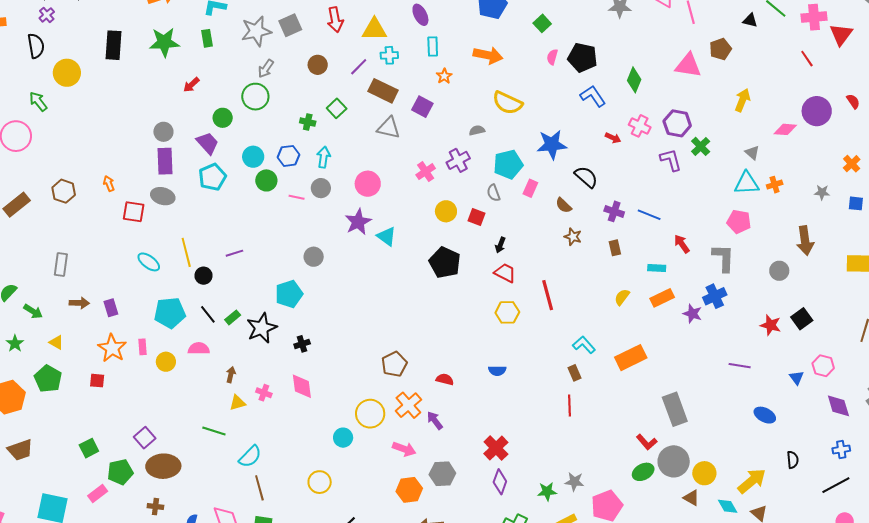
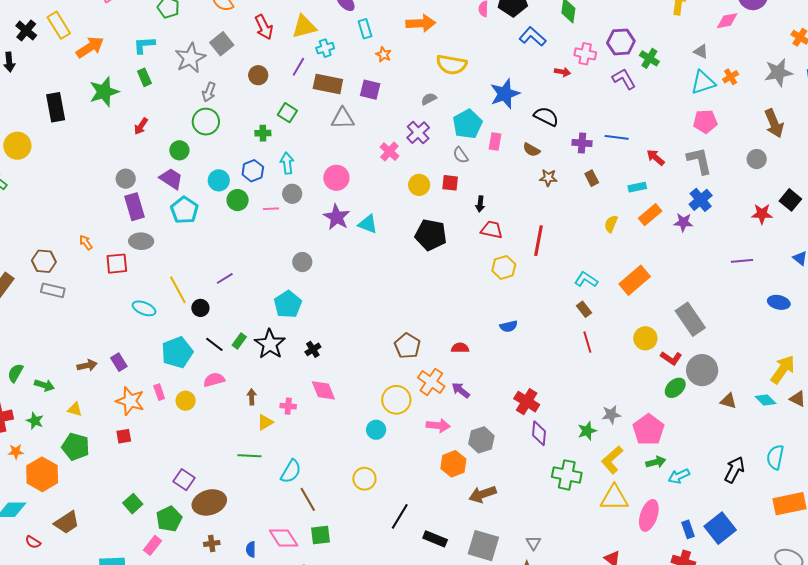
gray star: (822, 192) -> (778, 72), size x1.8
gray rectangle: (61, 264) -> (53, 290), moved, turned -70
red line: (548, 295) -> (539, 241), turned 40
yellow circle: (704, 473) -> (645, 338), moved

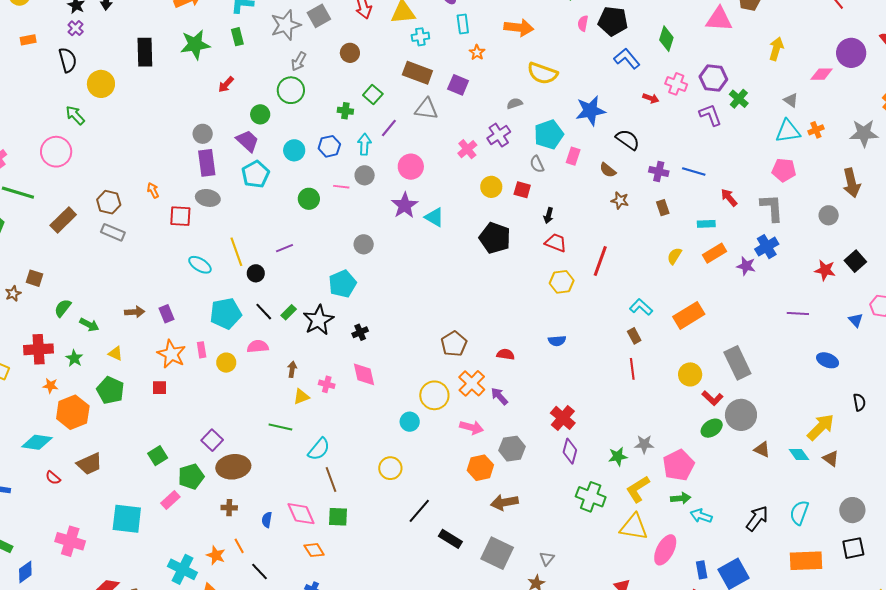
purple line: (298, 67) -> (389, 128), moved
green circle: (238, 200) -> (309, 199), moved
cyan arrow: (679, 476) -> (701, 516), turned 35

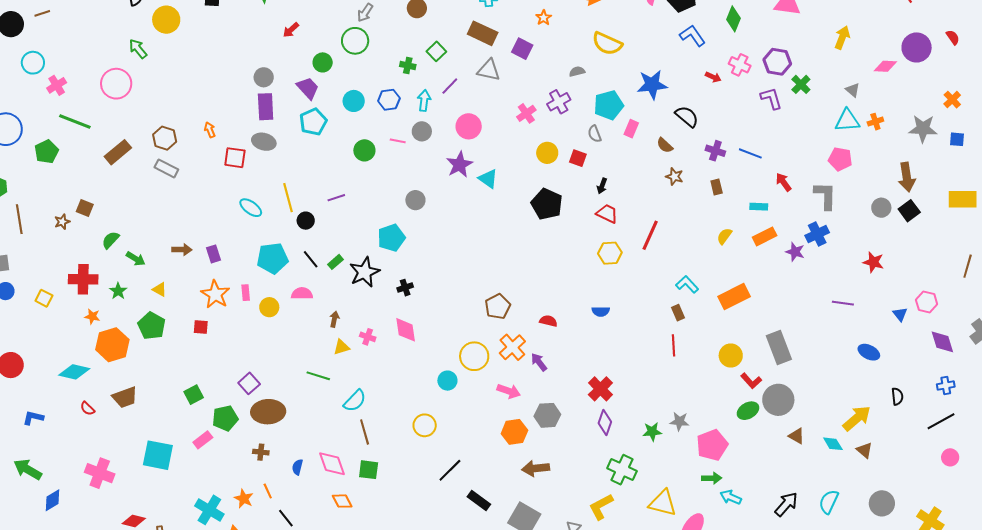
black square: (855, 261) -> (909, 211), moved
yellow L-shape: (638, 489) -> (601, 507), moved

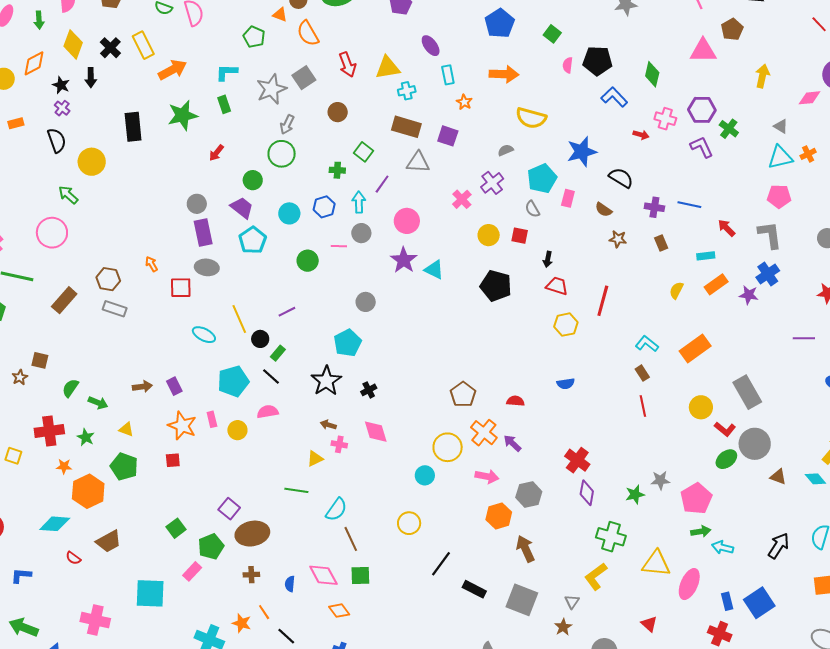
green rectangle: (335, 262) -> (278, 353), moved
brown arrow: (334, 319) -> (328, 425), moved, turned -77
brown arrow: (536, 468) -> (525, 549), turned 80

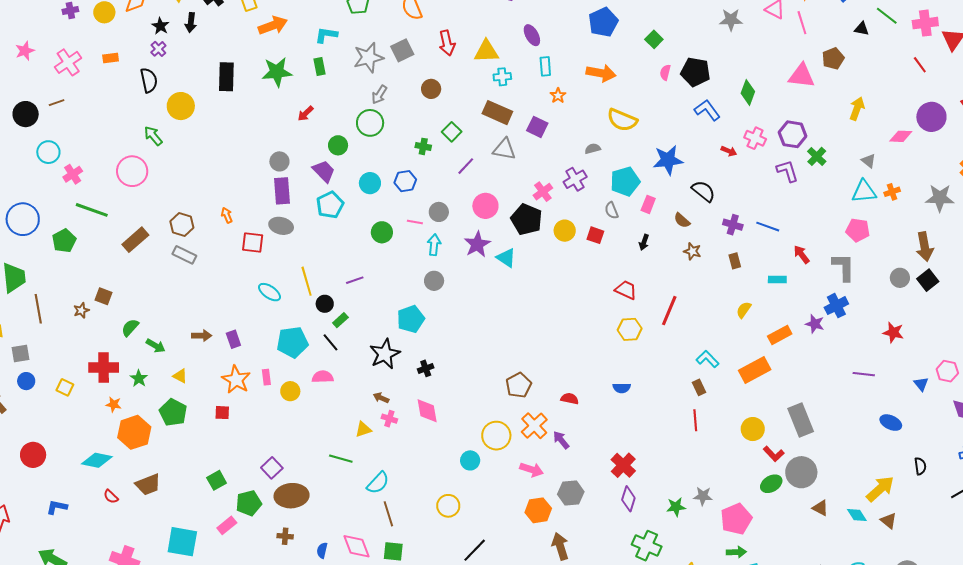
cyan arrow: (359, 202) -> (434, 245), moved
black arrow: (548, 259) -> (644, 242), moved
orange rectangle: (716, 284) -> (780, 335), moved
black pentagon: (496, 286) -> (526, 219), moved

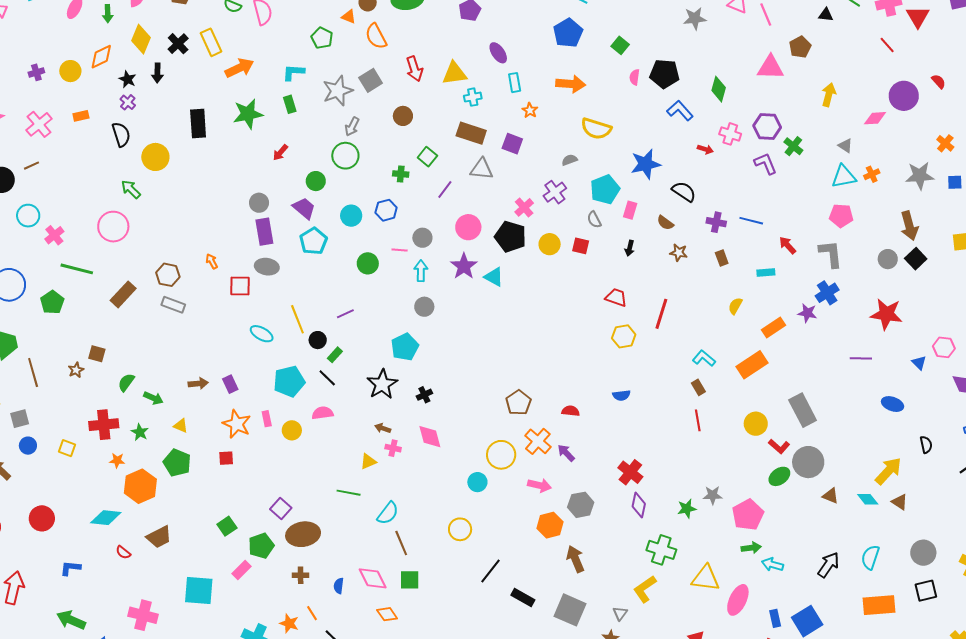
red star: (893, 332) -> (886, 314), size x1.5

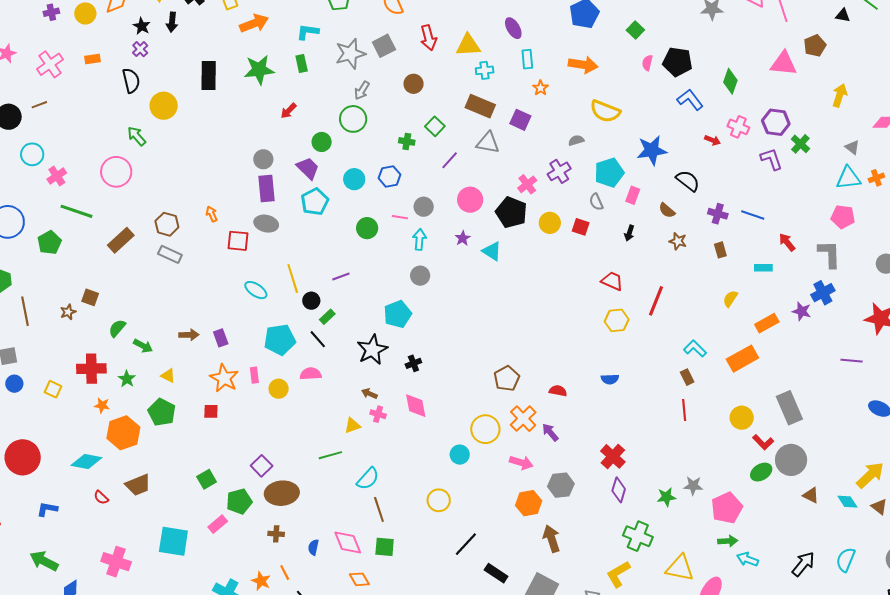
purple star: (464, 266) -> (463, 238), size x0.6
green line: (349, 493) -> (330, 455), turned -30
red circle: (42, 518) -> (23, 457), size x1.4

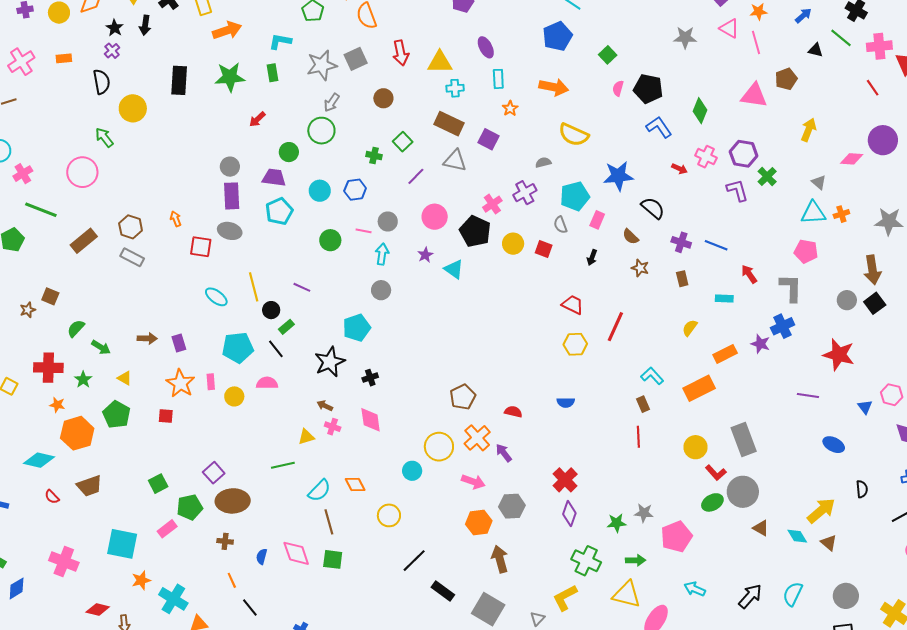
purple trapezoid: (308, 168) -> (274, 178), turned -40
purple line: (341, 277) -> (302, 287), turned 42
green arrow: (728, 541) -> (636, 560), moved
orange diamond: (359, 579) -> (355, 485), moved
orange star: (261, 581) -> (141, 580), moved, turned 30

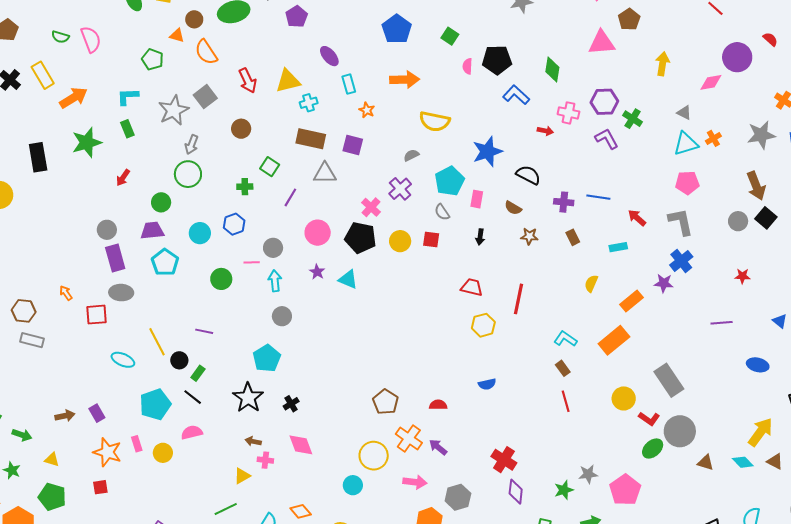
red star: (839, 355) -> (742, 276), size x0.5

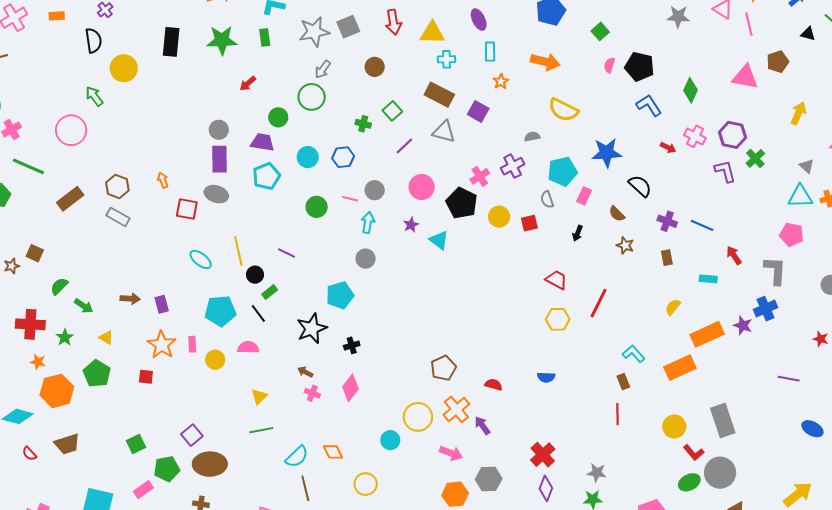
red square: (431, 240) -> (529, 223), turned -36
orange rectangle: (632, 301) -> (707, 334), size x1.4
pink diamond: (301, 445) -> (350, 388), turned 44
gray star: (588, 474) -> (597, 473), moved
yellow triangle: (242, 476) -> (259, 397), moved, turned -30

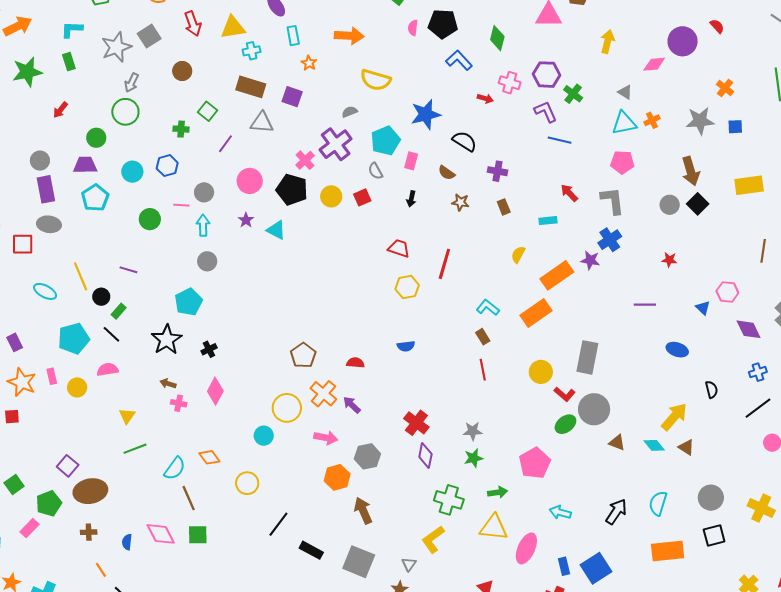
purple cross: (513, 166) -> (336, 144), size x1.4
blue line: (702, 225) -> (560, 140), moved
gray rectangle: (723, 420) -> (587, 357), turned 40

